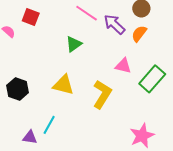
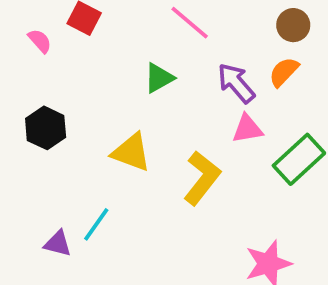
purple arrow: (114, 24) -> (236, 83), moved
pink triangle: (123, 66) -> (247, 129), turned -30
black hexagon: (18, 89) -> (46, 128), moved

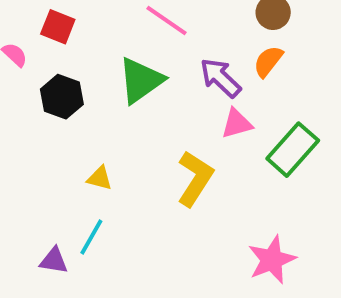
green triangle: (159, 78) -> (141, 80), size x1.5
black hexagon: (46, 128) -> (62, 97), moved
yellow triangle: (131, 152) -> (100, 178), moved, size x0.6

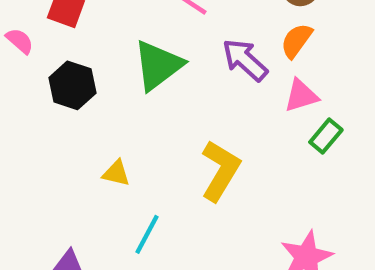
pink triangle: (237, 124) -> (301, 96), moved
green rectangle: (293, 150) -> (326, 136), size x0.6
cyan line: (91, 237) -> (147, 234), moved

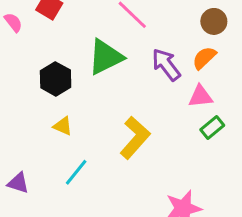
black hexagon: (72, 85) -> (56, 79), moved

